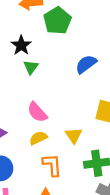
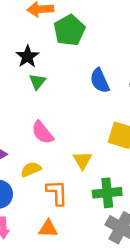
blue semicircle: (86, 64) -> (100, 81), turned -80
yellow semicircle: (38, 138) -> (31, 169), moved

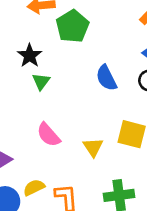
yellow triangle: (82, 160) -> (93, 147), moved
yellow semicircle: (31, 169) -> (34, 187), moved

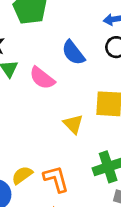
pink semicircle: (49, 135) -> (42, 78), moved

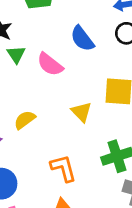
yellow semicircle: (22, 175) -> (25, 120), moved

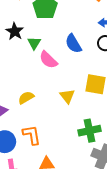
green triangle: (16, 54) -> (34, 43), moved
orange L-shape: (63, 168) -> (32, 135), moved

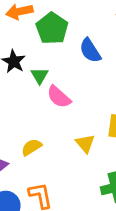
blue semicircle: (73, 44) -> (90, 51), moved

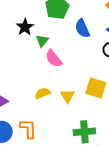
yellow semicircle: (31, 147) -> (43, 93), moved

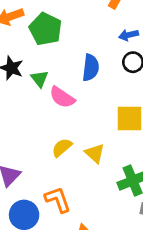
blue semicircle: (82, 28) -> (91, 68), moved, turned -132
yellow triangle: (67, 96) -> (95, 153), moved

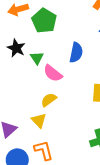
yellow semicircle: (62, 147) -> (49, 100), moved
yellow triangle: (95, 153) -> (39, 120), moved

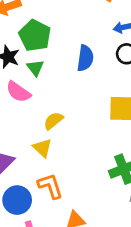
green pentagon: (44, 21) -> (35, 35), moved
pink semicircle: (53, 73) -> (18, 92), moved

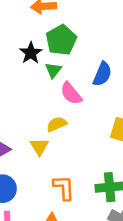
pink semicircle: (18, 92) -> (71, 93), moved
orange L-shape: (50, 186) -> (64, 188), moved

